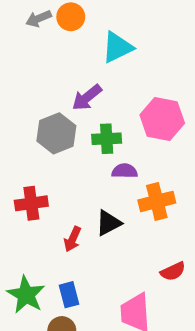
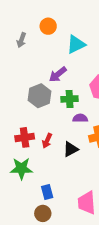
gray arrow: (38, 19) -> (21, 40), moved, turned -48
red arrow: (73, 239) -> (47, 141), moved
green star: (26, 295) -> (21, 169), moved, turned -30

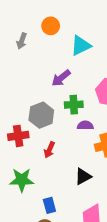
gray hexagon: (40, 96) -> (41, 115), moved
red cross: (25, 137) -> (18, 136), moved
black triangle: (71, 149) -> (83, 176), moved

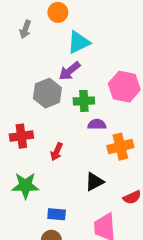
cyan triangle: (81, 46) -> (79, 42), moved
gray hexagon: (41, 115) -> (47, 93), moved
blue rectangle: (49, 205) -> (57, 214), turned -70

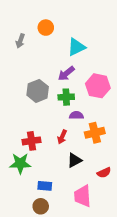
cyan triangle: (79, 42) -> (76, 47), moved
purple arrow: (70, 71) -> (66, 74), moved
red cross: (21, 136) -> (31, 141), moved
red arrow: (57, 152) -> (62, 137), moved

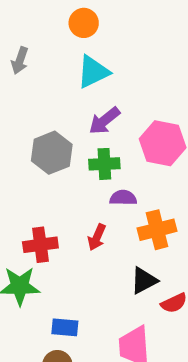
orange circle: (46, 28) -> (84, 23), moved
cyan triangle: (76, 47) -> (93, 72), moved
black triangle: (74, 160) -> (144, 280), moved

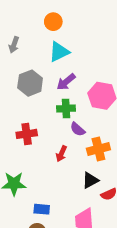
gray hexagon: (52, 153) -> (30, 83), moved
purple semicircle: (123, 198) -> (78, 129), turned -140
red cross: (40, 245) -> (27, 134), moved

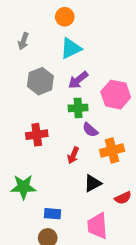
black triangle: (90, 180) -> (93, 183), moved

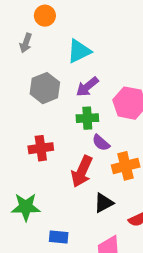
orange circle: (65, 17) -> (45, 16), moved
red arrow: (73, 155) -> (82, 171), size x1.6

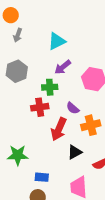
orange circle: (45, 16) -> (11, 15), moved
gray hexagon: (45, 88) -> (17, 71), moved
green cross: (87, 118) -> (50, 87), moved
red cross: (41, 148) -> (40, 107), moved

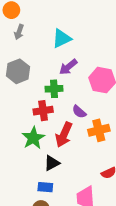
black triangle: (75, 152) -> (52, 163), moved
green star: (18, 155) -> (33, 138), moved, turned -30

